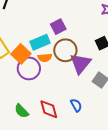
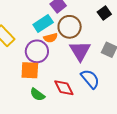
orange square: (21, 54) -> (30, 70), moved, turned -30
purple triangle: (80, 63) -> (80, 51), moved
blue semicircle: (76, 105) -> (90, 79), size x1.5

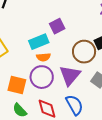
brown circle: (70, 27) -> (84, 52), moved
purple circle: (37, 51) -> (42, 77), moved

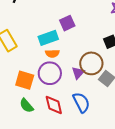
brown circle: (84, 52) -> (91, 63), moved
purple triangle: (70, 75) -> (78, 73), size x0.6

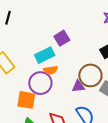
purple circle: (50, 73) -> (40, 83), moved
purple triangle: (78, 73) -> (78, 86), turned 48

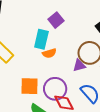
cyan rectangle: (45, 55) -> (41, 39), turned -42
purple circle: (40, 83) -> (55, 89), moved

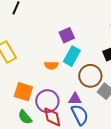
cyan rectangle: (41, 39) -> (72, 56), moved
purple triangle: (79, 65) -> (75, 99), moved

